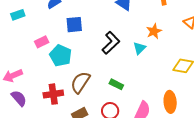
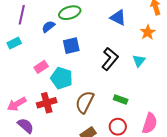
orange star: (154, 31) -> (148, 32), moved
red cross: (53, 94) -> (47, 103), moved

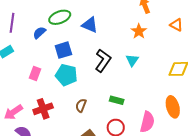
blue triangle: (118, 18) -> (90, 25), moved
pink rectangle: (41, 67) -> (35, 73), turned -32
cyan pentagon: (62, 78) -> (66, 75), moved
brown semicircle: (85, 102) -> (81, 105), size x0.6

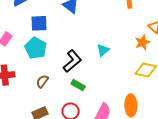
orange star: (139, 31) -> (142, 42), moved
black L-shape: (103, 61) -> (72, 61), moved

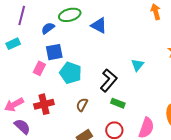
blue square: (39, 23) -> (54, 52), moved

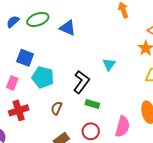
blue semicircle: (48, 28) -> (13, 22), moved
blue square: (54, 52) -> (25, 58), turned 36
pink rectangle: (39, 68) -> (12, 83), moved

